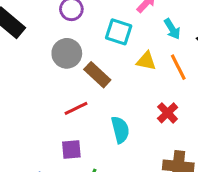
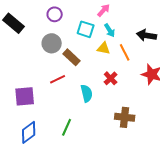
cyan arrow: (172, 29) -> (110, 30), moved
red cross: (168, 113) -> (111, 78), moved
purple square: (71, 150) -> (25, 96), moved, size x1.5

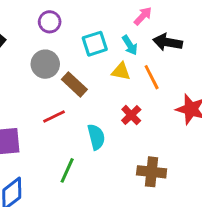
pink arrow: (104, 10) -> (143, 16), moved
cyan square: (86, 29) -> (95, 44), turned -36
black arrow: (147, 35) -> (168, 42), moved
green line: (67, 127) -> (67, 170), moved

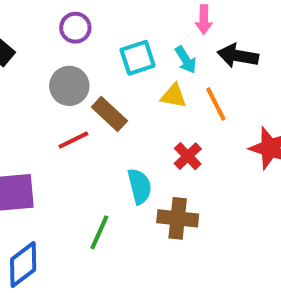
pink arrow: (143, 16) -> (204, 20), turned 138
red line: (54, 117) -> (73, 140), moved
brown cross: (152, 172) -> (178, 218), moved

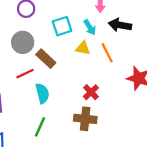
red cross: (188, 156) -> (91, 92), moved
cyan semicircle: (140, 186) -> (42, 93), moved

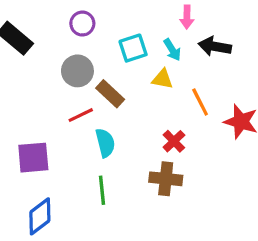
orange line: (107, 53) -> (200, 102), moved
green line: (40, 127) -> (102, 190), turned -30

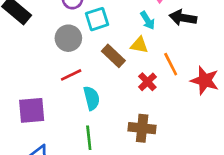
cyan square: (133, 48) -> (97, 19), moved
brown rectangle: (110, 94) -> (113, 56), moved
red cross: (174, 141) -> (147, 82), moved

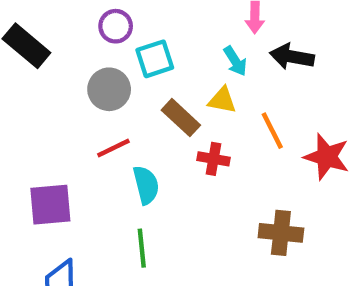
red cross: (147, 82) -> (214, 159), moved, turned -36
brown cross: (142, 128) -> (281, 233), moved

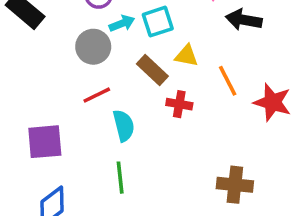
cyan square: (155, 59) -> (158, 22), moved
cyan arrow: (235, 61) -> (122, 23), moved, turned -80
brown cross: (281, 233) -> (235, 185), moved

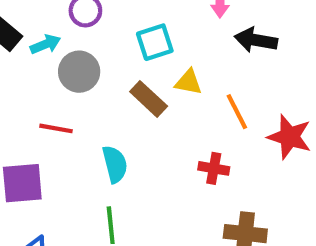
cyan arrow: (122, 23) -> (45, 44), moved
red line: (97, 95) -> (56, 128), moved, turned 36
red cross: (179, 104) -> (214, 168), moved

